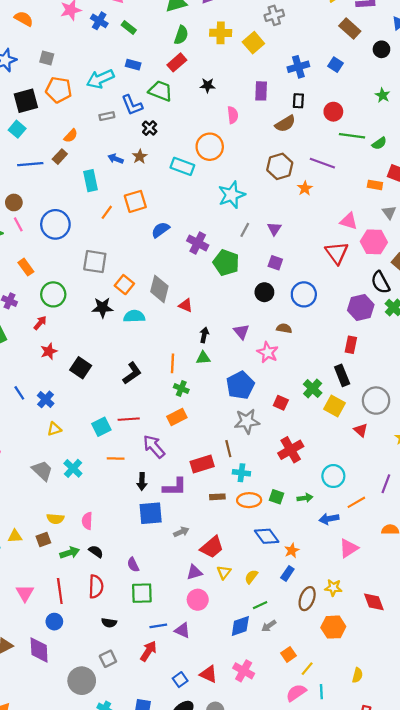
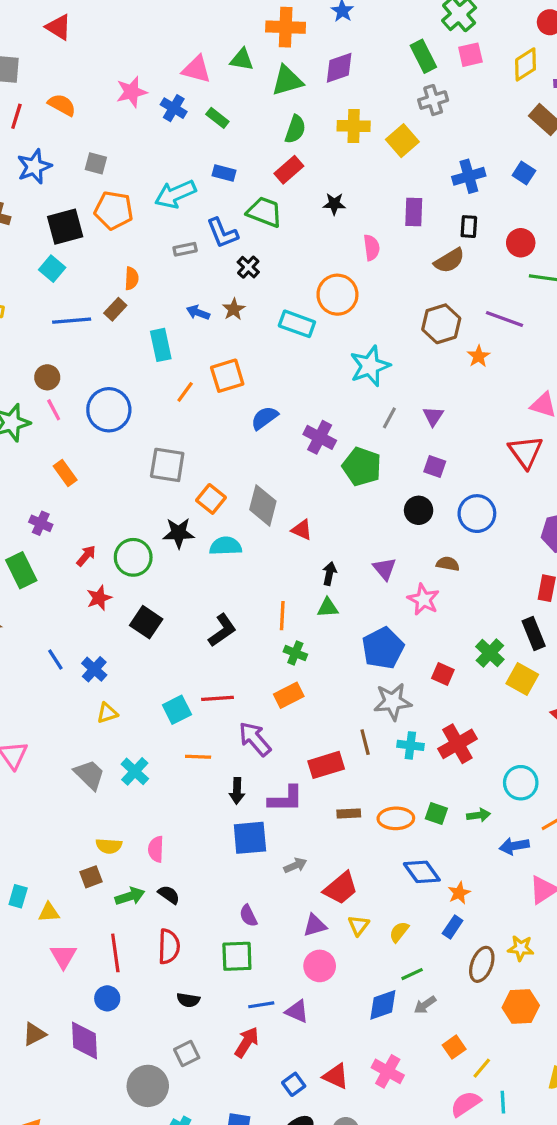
orange semicircle: (71, 136) -> (132, 278), turned -40
green circle: (53, 294) -> (133, 557), moved
cyan cross: (241, 473) -> (410, 745), moved
yellow triangle: (15, 536) -> (49, 912), moved
purple semicircle: (133, 565) -> (248, 916), moved

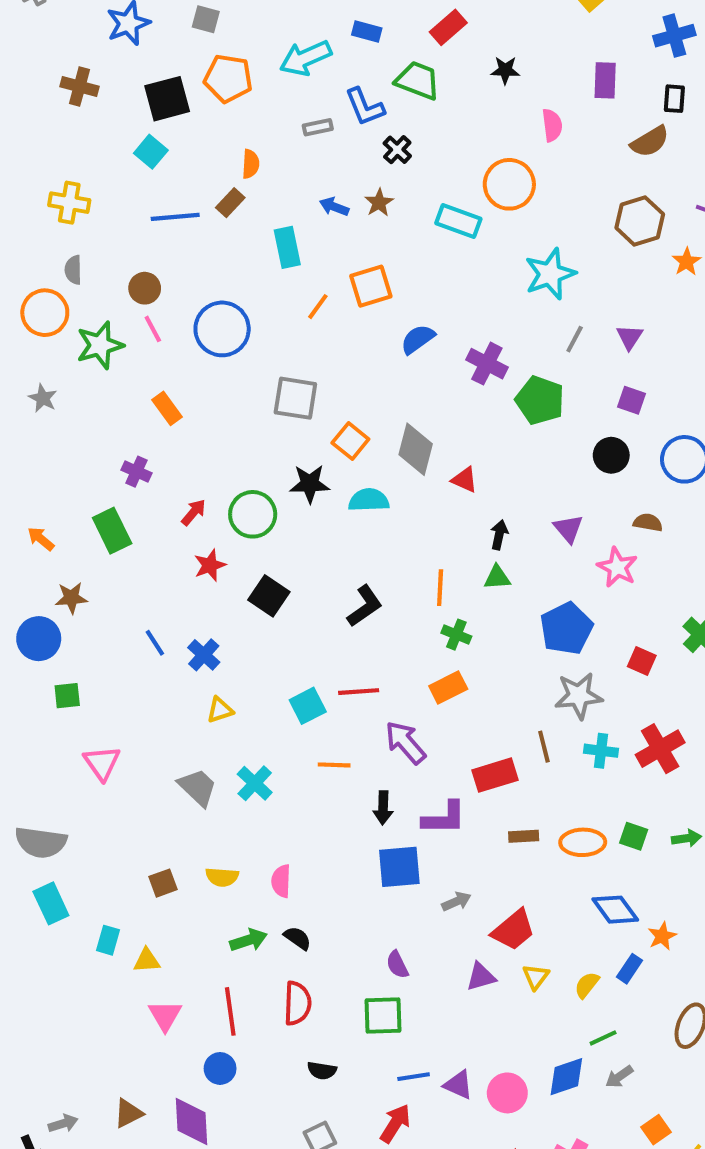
brown square: (91, 877) -> (163, 883), moved
blue rectangle: (453, 927) -> (630, 969), moved
pink circle: (320, 966) -> (507, 1093), moved

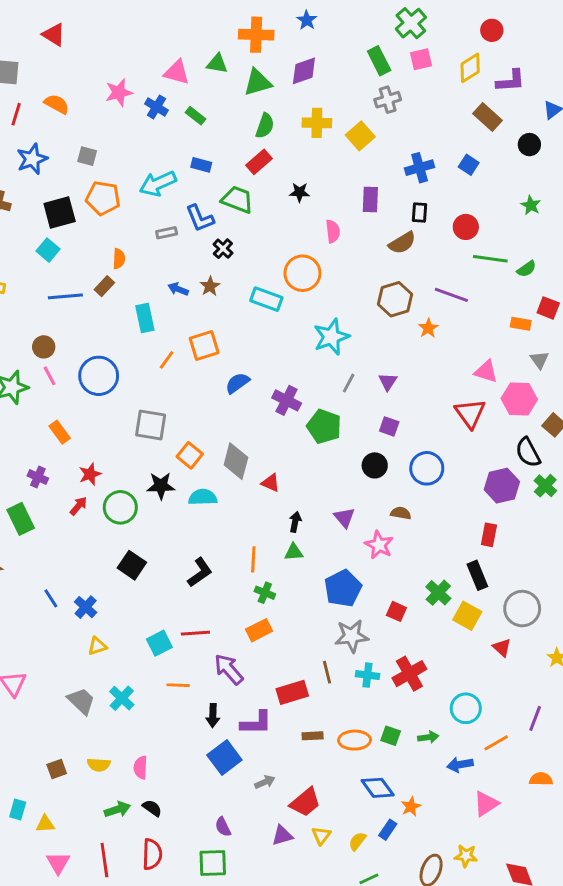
red star: (210, 565) -> (90, 474), moved
blue square: (399, 867) -> (224, 757), turned -32

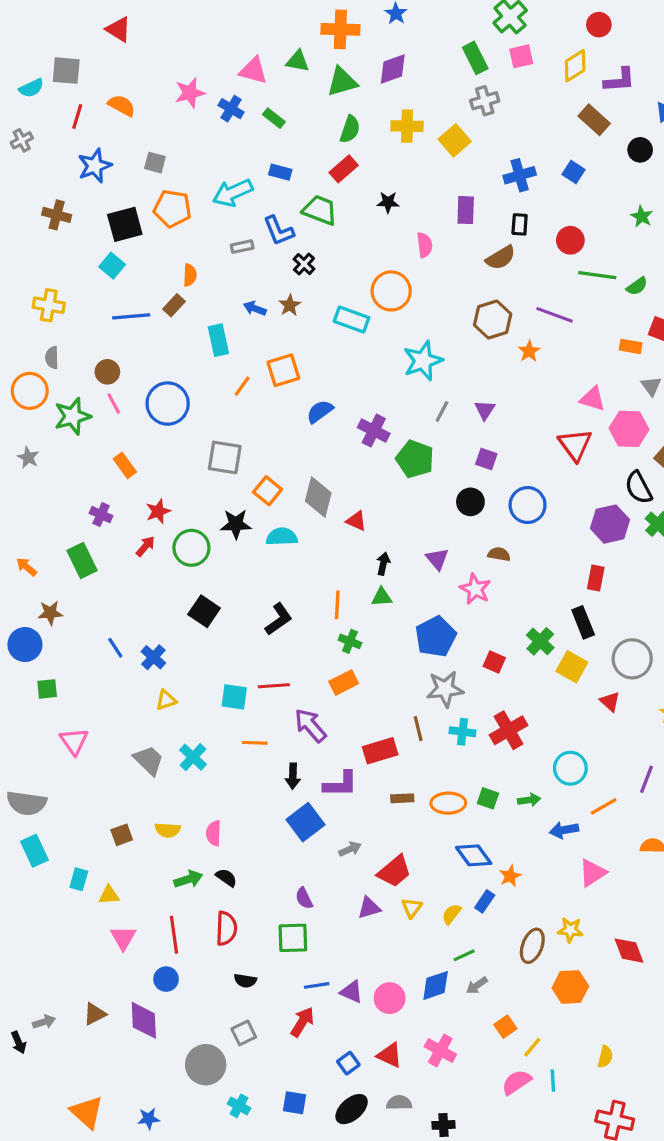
cyan square: (159, 643) -> (234, 697), turned 35

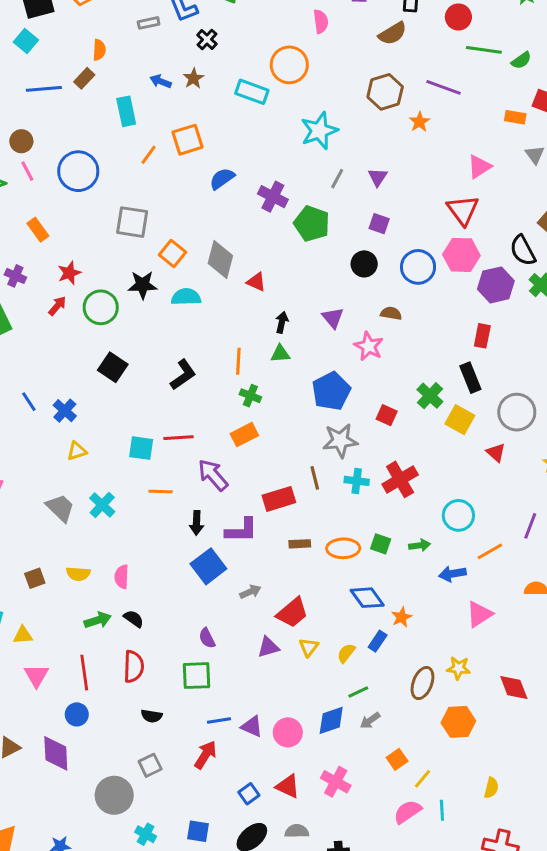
pink triangle: (593, 399) -> (479, 167), turned -50
pink hexagon: (629, 429) -> (461, 255), moved

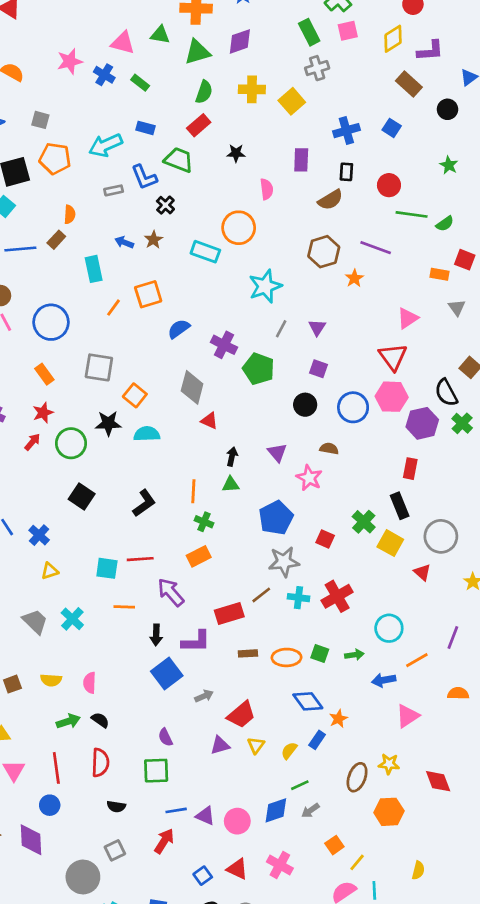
orange rectangle: (38, 230) -> (44, 374), moved
gray diamond: (220, 259) -> (192, 387), moved
brown line: (315, 478) -> (261, 595), turned 66

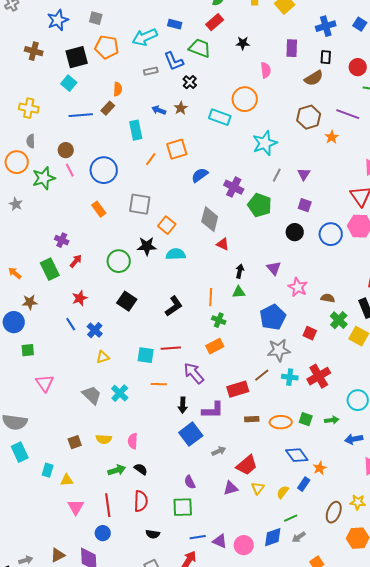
red star: (43, 413) -> (80, 298), moved
red arrow: (32, 442) -> (76, 261), moved
brown semicircle: (329, 449) -> (328, 298), moved

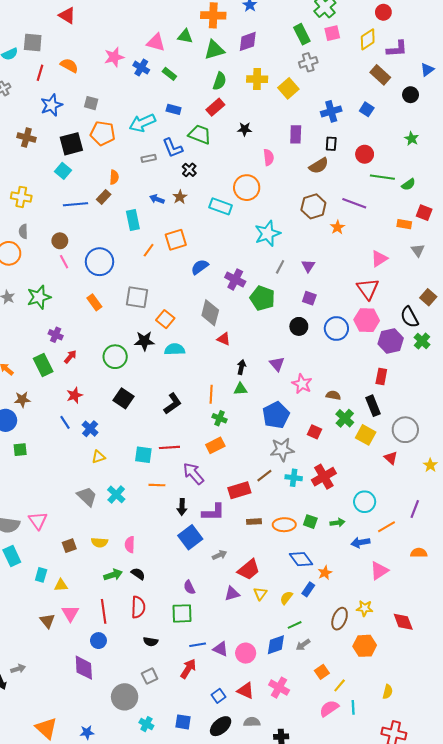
green star: (44, 178) -> (39, 297), moved
pink triangle: (45, 383) -> (38, 521), moved
brown triangle: (58, 555) -> (47, 621), moved, turned -42

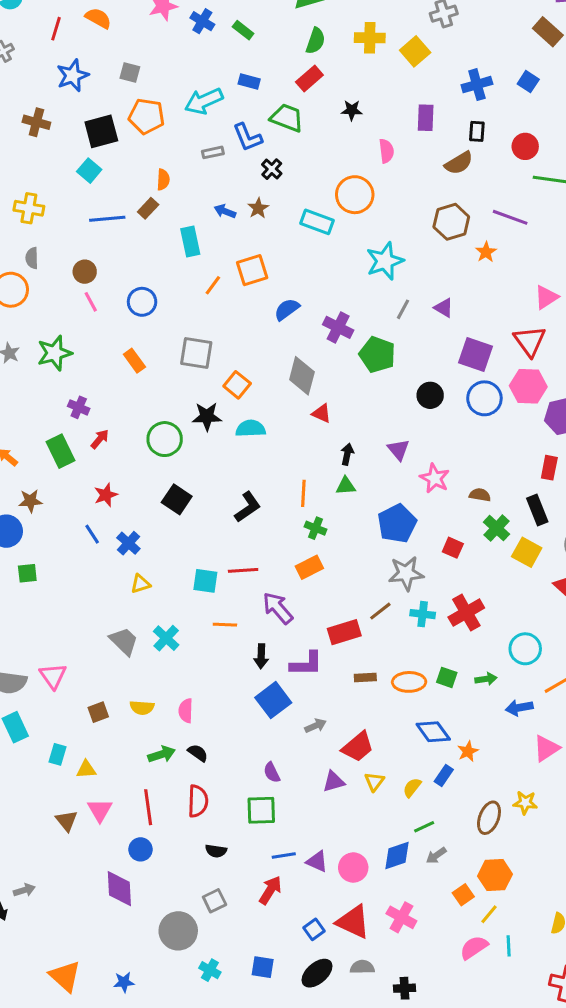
blue circle: (100, 262) -> (142, 302), size x0.7
purple triangle: (308, 266) -> (444, 308), turned -32
purple square: (309, 298) -> (475, 355), moved, size x1.6
orange hexagon: (365, 646) -> (495, 875), moved
red triangle: (246, 691) -> (353, 922), size x1.4

